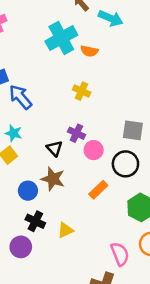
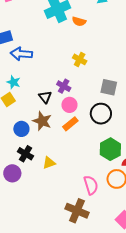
yellow cross: (82, 91) -> (80, 59), moved
blue arrow: (21, 97) -> (21, 54), turned -50
pink circle: (94, 150) -> (69, 105), moved
orange rectangle: (98, 190) -> (70, 124), moved

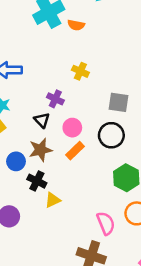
purple cross: (64, 86) -> (55, 99), moved
brown star: (42, 121) -> (40, 150), turned -30
black cross: (26, 154) -> (37, 181), moved

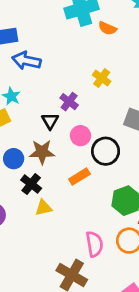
black circle: (111, 135) -> (106, 151), moved
orange rectangle: (75, 151) -> (79, 177), moved

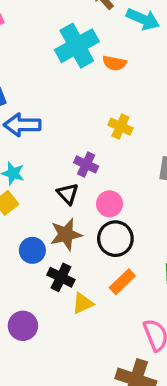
black circle: (106, 151) -> (115, 239), moved
orange rectangle: (79, 177) -> (122, 282), moved

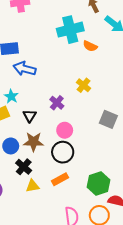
black triangle: (68, 194) -> (30, 116), moved

